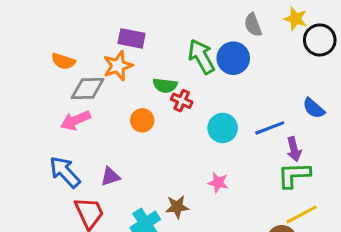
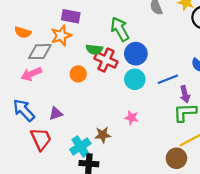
blue circle: (233, 58) -> (136, 54), moved
red cross: (182, 101) -> (106, 60), size x1.5

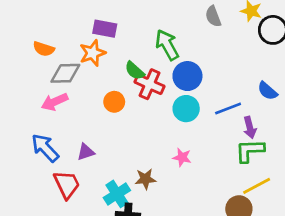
green semicircle: (94, 49) -> (135, 71), turned 35

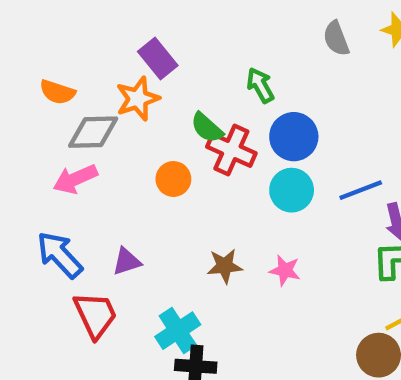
purple rectangle: (105, 29) -> (158, 59), turned 40
green arrow: (167, 45) -> (260, 85), size x0.7
brown star: (145, 179) -> (225, 266), moved

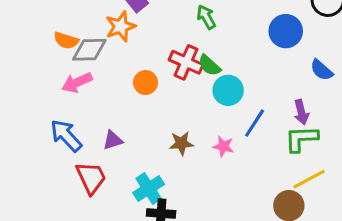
orange semicircle: (57, 92) -> (66, 40), moved
green semicircle: (207, 128) -> (209, 65), moved
blue circle: (294, 137) -> (286, 31), moved
blue line: (361, 190) -> (255, 123), moved, turned -36

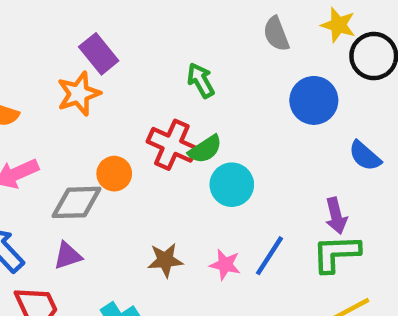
gray diamond: (89, 50) -> (77, 202), moved
green semicircle: (209, 65) -> (205, 149), turned -75
blue line: (255, 123) -> (269, 256), moved

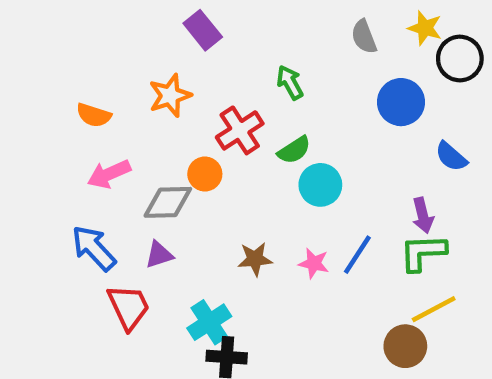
purple rectangle: (99, 54) -> (203, 30), moved
red cross: (172, 145) -> (240, 130), moved, turned 33

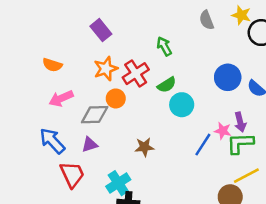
purple rectangle: (203, 30) -> (101, 30), moved
orange star: (170, 96) -> (106, 69), moved
blue circle: (401, 102) -> (228, 77), moved
pink star: (314, 263) -> (223, 131), moved

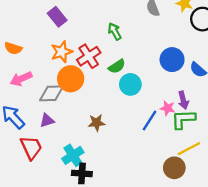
orange circle: (116, 98) -> (71, 79), size x1.5

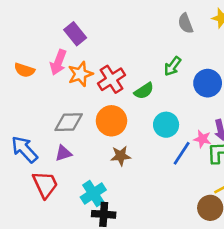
green arrow: (115, 31) -> (173, 66), moved, turned -114
pink arrow: (21, 79) -> (58, 62), moved, turned -45
orange circle: (71, 79) -> (111, 121), moved
cyan circle: (130, 84) -> (166, 125), moved

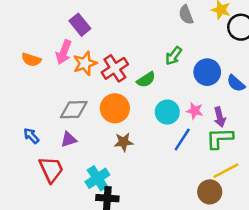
pink star: (202, 139) -> (195, 111), moved
blue arrow: (24, 149) -> (31, 136), size x0.6

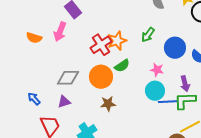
orange star: (85, 63) -> (117, 41), moved
green semicircle: (146, 80) -> (122, 66), moved
pink star: (195, 111) -> (157, 70), moved
cyan circle: (167, 112) -> (155, 91), moved
blue line: (182, 139) -> (168, 102), moved, turned 54

